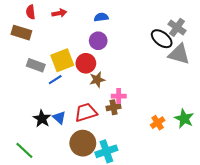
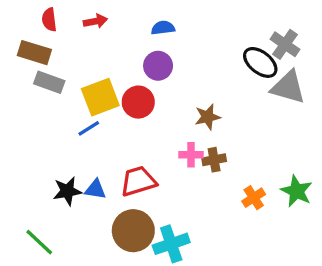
gray rectangle: (36, 65) -> (49, 82), moved
brown star: (97, 80) -> (207, 117), moved
brown cross: (114, 107) -> (214, 160), moved
blue triangle: (59, 118) -> (95, 189), turned -32
black star: (42, 119) -> (67, 191), turned 30

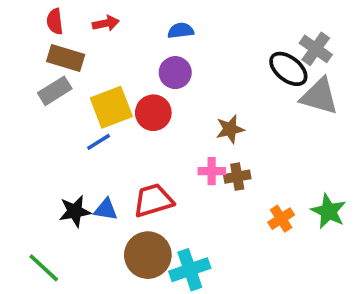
brown rectangle: (34, 53) -> (66, 58), moved
gray rectangle: (49, 82) -> (55, 91), turned -52

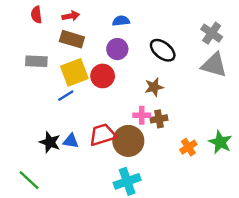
brown rectangle: (66, 58) -> (72, 39), moved
black ellipse: (288, 69) -> (163, 50), moved
gray rectangle: (55, 91) -> (36, 61), turned 35
black star: (75, 211) -> (50, 142), turned 30
brown circle: (148, 255) -> (128, 141), moved

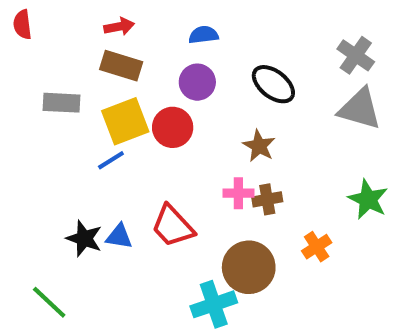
red semicircle: (36, 15) -> (22, 25), moved
brown star: (154, 87) -> (259, 146), turned -30
red trapezoid: (103, 135) -> (173, 226), turned -116
brown circle: (128, 141) -> (249, 267), moved
green star: (220, 142) -> (368, 199), moved

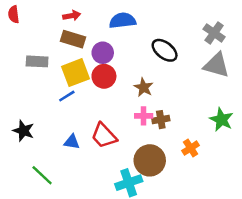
blue semicircle: (203, 35) -> (122, 21), size x1.5
purple circle: (197, 82) -> (103, 53), moved
brown star: (259, 146) -> (144, 87), moved
black star: (84, 238) -> (23, 131), moved
green line: (49, 302) -> (42, 175), moved

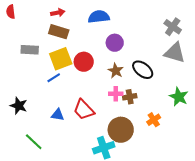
black ellipse: (165, 50) -> (143, 70), moved
purple circle: (103, 53) -> (115, 43), moved

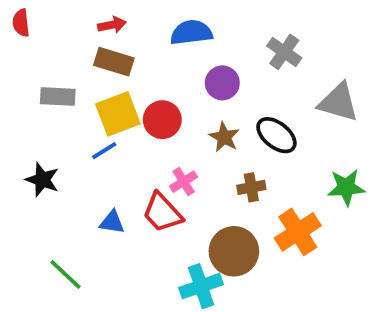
gray cross: (173, 27) -> (284, 52), moved
pink cross: (116, 94) -> (184, 182), moved, turned -32
green star: (179, 97) -> (346, 187), turned -30
black star: (19, 106) -> (42, 180), moved
orange cross: (154, 120) -> (298, 232), size x1.6

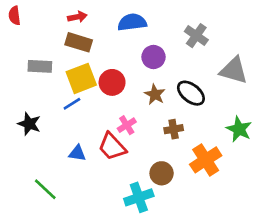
green star: (346, 187) -> (239, 129), turned 30
brown circle: (234, 251) -> (162, 173), size x0.7

